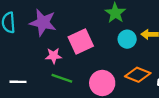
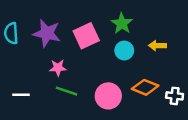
cyan circle: (127, 39) -> (124, 50), moved
pink square: (81, 41) -> (86, 36), moved

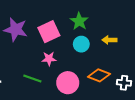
pink star: (58, 68) -> (49, 59), moved

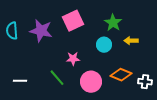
green star: (79, 21) -> (113, 23), moved
pink square: (49, 32) -> (73, 21), moved
green line: (32, 79) -> (57, 78), turned 30

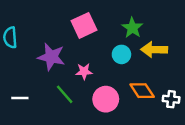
purple star: (41, 31) -> (51, 57), moved
yellow arrow: (131, 41) -> (154, 50), size x1.5
orange diamond: (121, 75) -> (142, 91), turned 35

